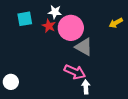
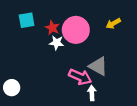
white star: (55, 12) -> (57, 43), moved
yellow arrow: (116, 23) -> (113, 23), moved
gray triangle: (84, 47) -> (98, 66), moved

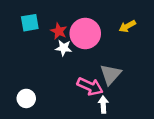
gray triangle: (98, 66) -> (110, 74), turned 42
white circle: (12, 88) -> (26, 98), moved

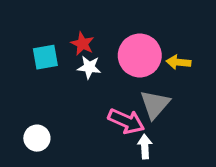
cyan square: (30, 23) -> (45, 57), moved
yellow arrow: (127, 26) -> (178, 62), moved, turned 35
pink circle: (85, 33) -> (140, 55), moved

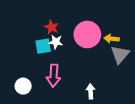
cyan square: (45, 57) -> (43, 46), moved
gray triangle: (155, 104) -> (120, 54), moved
pink arrow: (126, 121) -> (54, 76), moved, turned 70

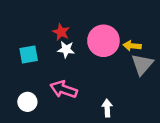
cyan square: (43, 46) -> (29, 54), moved
pink arrow: (54, 76) -> (64, 89), turned 105

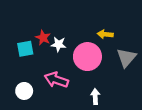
red star: (61, 32) -> (43, 38), moved
pink circle: (103, 41) -> (87, 57), moved
yellow arrow: (132, 46) -> (105, 34), moved

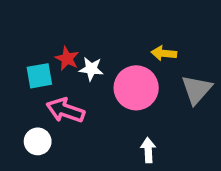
pink arrow: (56, 80) -> (65, 110), moved

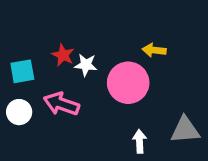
cyan square: (39, 76) -> (22, 71), moved
gray triangle: (197, 90) -> (185, 130), moved, turned 44
white circle: (38, 141) -> (19, 112), moved

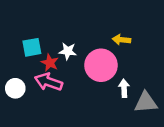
red star: (63, 55) -> (50, 63), moved
cyan square: (22, 71) -> (32, 47), moved
white arrow: (140, 141) -> (124, 88), moved

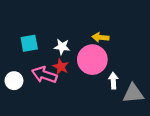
yellow arrow: (121, 40) -> (101, 37), moved
red star: (50, 63) -> (61, 67), moved

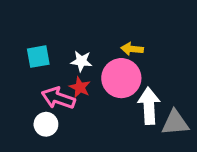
white circle: (14, 81) -> (46, 124), moved
white arrow: (113, 81) -> (149, 106), size x1.6

